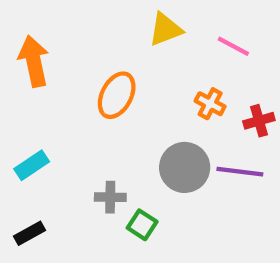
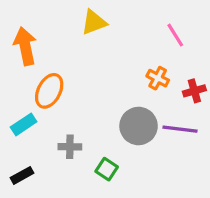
yellow triangle: (165, 29) -> (94, 22), moved
pink line: (233, 46) -> (175, 35), turned 30
orange ellipse: (117, 95) -> (49, 91), moved
gray cross: (110, 197) -> (70, 147), moved

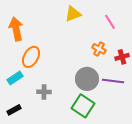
yellow triangle: (94, 22) -> (73, 14), moved
green square: (107, 169) -> (83, 106), moved, size x1.6

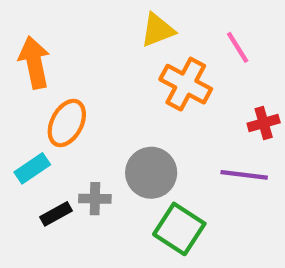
orange cross: (99, 49) -> (186, 84), moved, size x1.6
gray circle: (87, 79) -> (151, 173), moved
black rectangle: (14, 110) -> (56, 214), moved

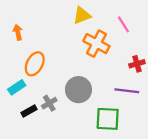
orange arrow: (34, 62) -> (18, 32), size x0.6
gray cross: (95, 199) -> (49, 103), turned -32
green square: (179, 229) -> (108, 119), moved, turned -30

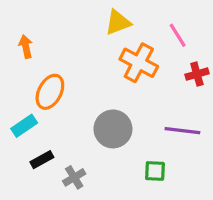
red cross: (137, 64) -> (197, 74), moved
gray cross: (49, 103) -> (74, 177), moved
green square: (108, 119) -> (155, 171), size x0.6

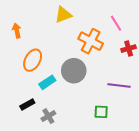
yellow triangle: (118, 22) -> (63, 15), moved
cyan rectangle: (24, 126) -> (47, 82), moved
gray circle: (113, 129) -> (74, 71), moved

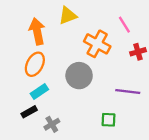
orange arrow: (17, 31) -> (37, 31), moved, size x1.6
cyan rectangle: (47, 82) -> (39, 91), moved

